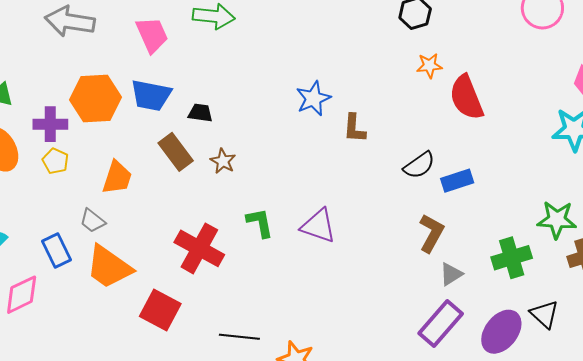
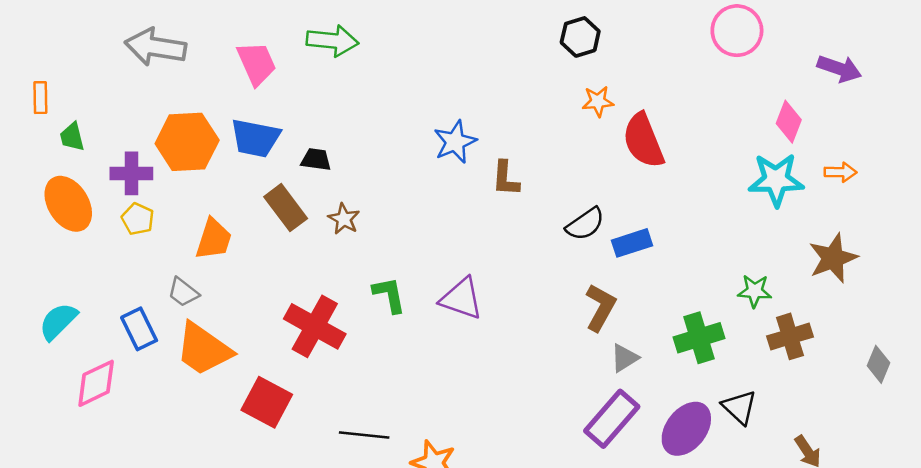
green star: (557, 220) -> (755, 291), size x0.7

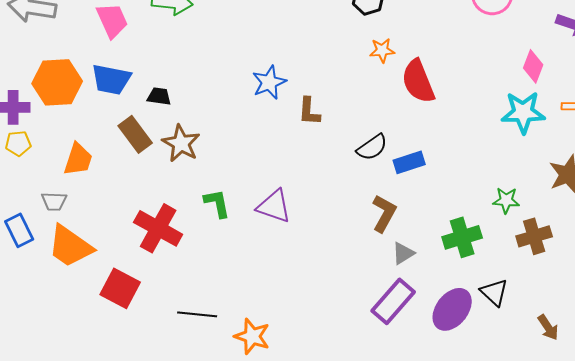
yellow pentagon: (138, 219) -> (18, 143), turned -30
brown star: (344, 219) -> (181, 143), size x1.5
gray trapezoid: (183, 292) -> (54, 201), turned -36

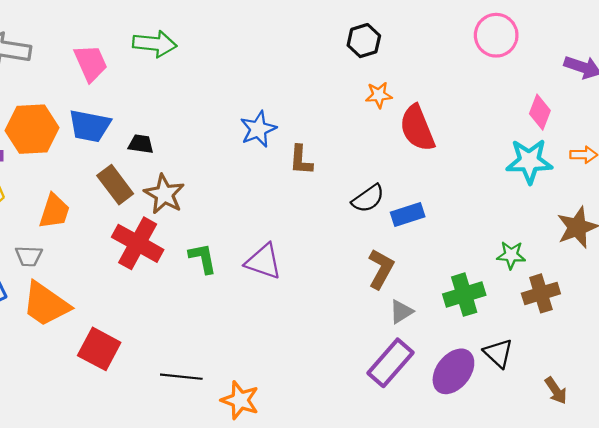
red cross: (158, 228) -> (138, 243), moved

